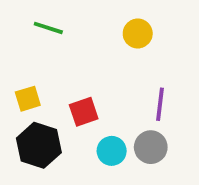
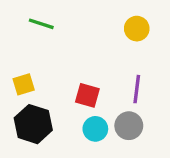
yellow circle: (138, 33) -> (137, 29), moved
red square: (84, 112) -> (87, 95), moved, turned 35

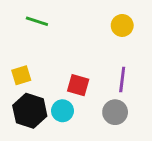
cyan circle: (95, 129) -> (62, 111), moved

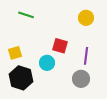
red square: (78, 85) -> (60, 46), moved
cyan circle: (62, 111) -> (47, 63), moved

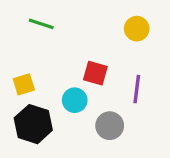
gray circle: (81, 79) -> (110, 126), moved

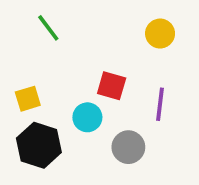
green line: (41, 24) -> (48, 28), turned 35

